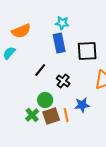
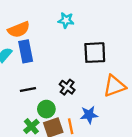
blue rectangle: (59, 43) -> (26, 51), moved
black line: (40, 70) -> (28, 89), moved, turned 40

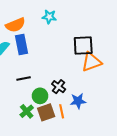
cyan star: (66, 20) -> (49, 17), moved
orange triangle: (114, 86) -> (91, 62), moved
black cross: (67, 87) -> (59, 87), moved

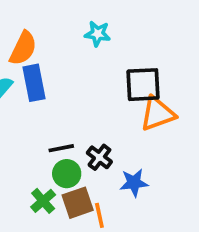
cyan star: (49, 17) -> (98, 34), moved
orange semicircle: (15, 25) -> (23, 48), turned -42
black line: (24, 78) -> (61, 148), moved
orange line: (62, 111) -> (99, 215), moved

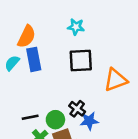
black square: (143, 85) -> (81, 61), moved
black line: (61, 148) -> (30, 117), moved
blue star: (134, 183) -> (89, 121), moved

